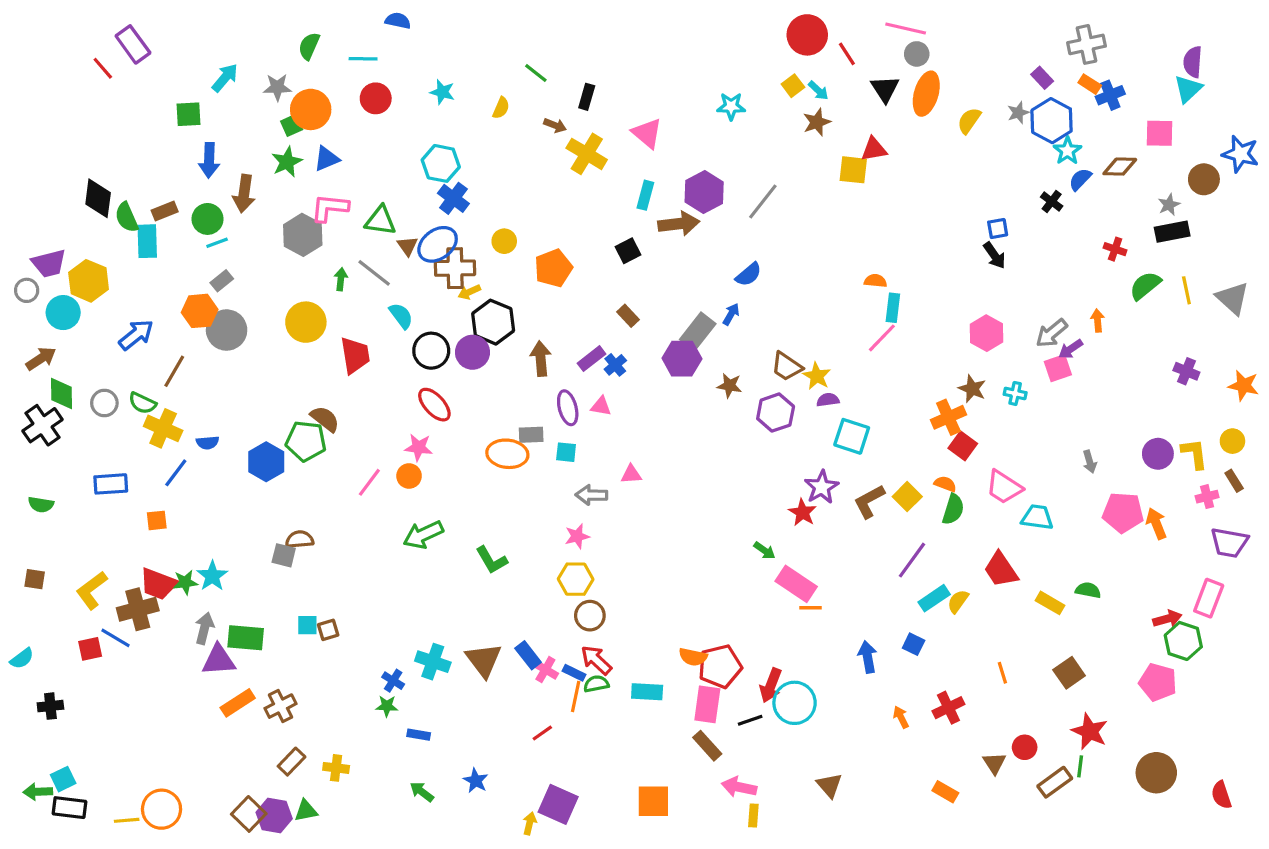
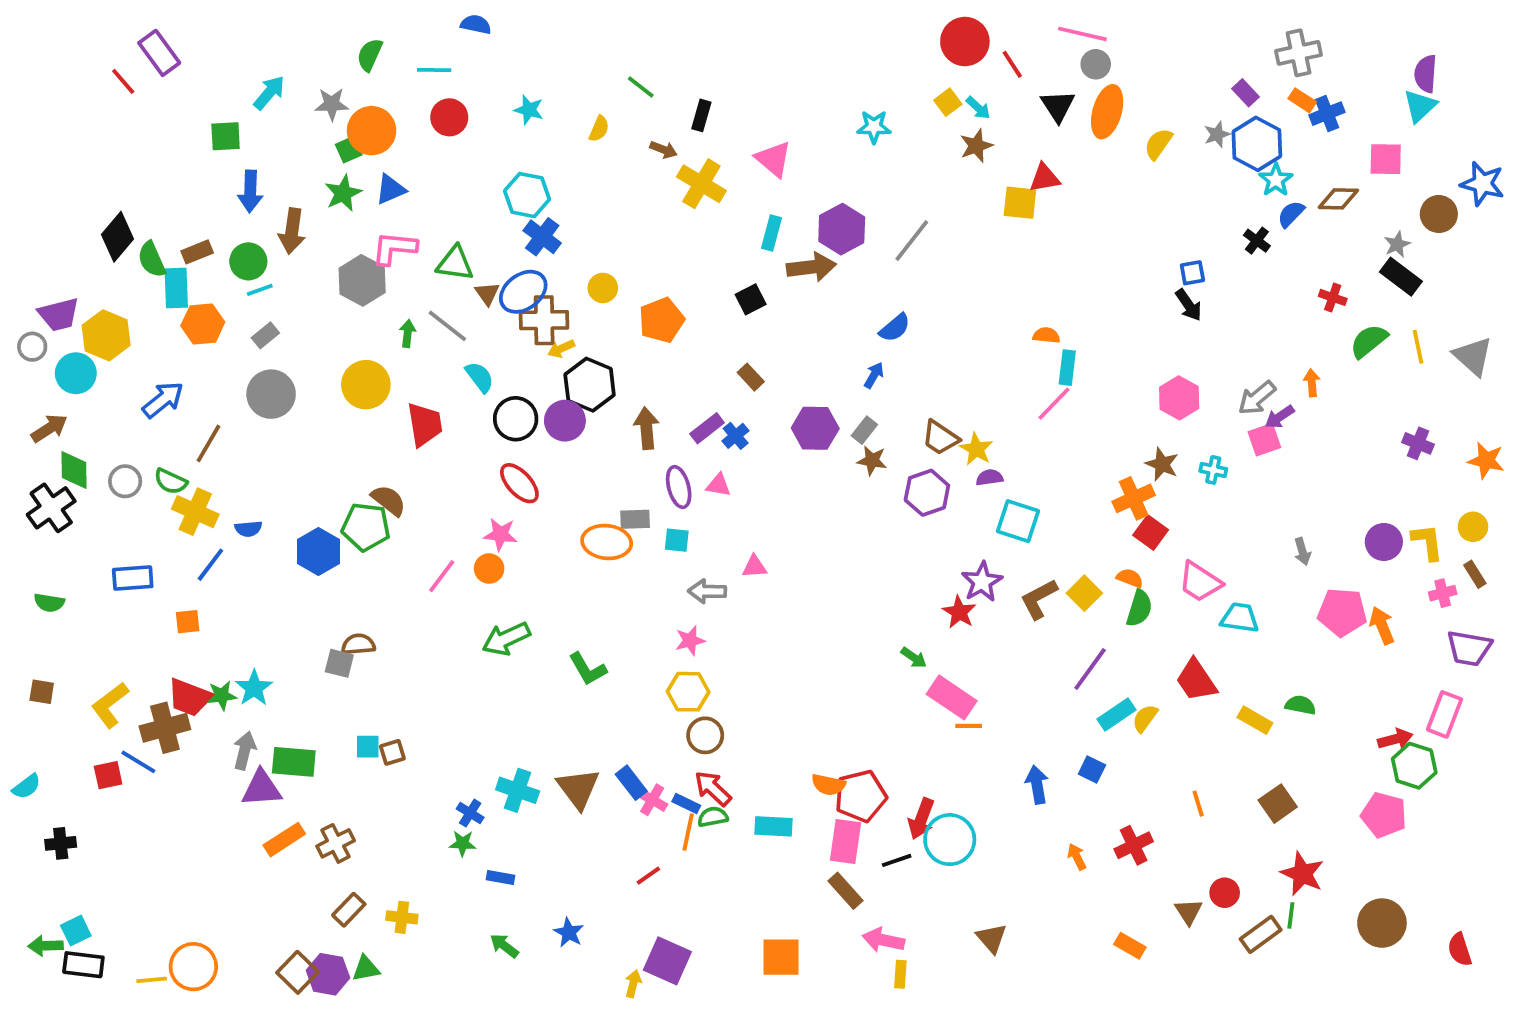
black diamond: (98, 198) -> (118, 237), turned 33
black rectangle: (1172, 232) -> (1401, 277), turned 48
orange hexagon: (200, 311) -> (203, 324), moved
gray rectangle: (698, 332) -> (864, 430), moved, size x0.6

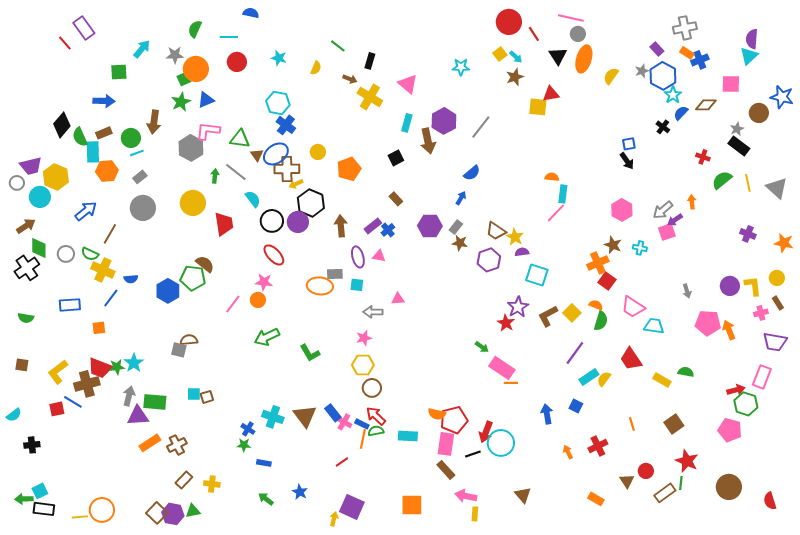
blue arrow: (250, 191) -> (104, 101), moved, turned -90
brown arrow: (811, 267) -> (428, 141), turned 85

